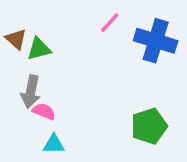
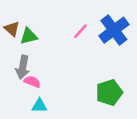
pink line: (110, 23) -> (80, 31), moved
blue cross: (156, 41) -> (114, 30), turned 36

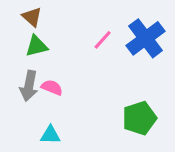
brown triangle: (12, 29) -> (32, 17), moved
pink semicircle: (32, 82) -> (52, 87), moved

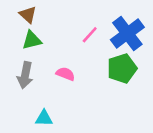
pink semicircle: (52, 87) -> (65, 74), moved
green pentagon: (139, 118) -> (122, 68), moved

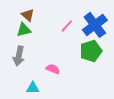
brown triangle: (28, 15) -> (28, 15), moved
pink semicircle: (65, 74) -> (53, 69), moved

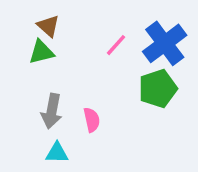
gray arrow: (19, 56) -> (52, 111), moved
pink semicircle: (53, 69) -> (92, 120), turned 56

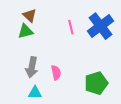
pink line: (116, 45) -> (71, 27), turned -56
green pentagon: (158, 89) -> (96, 83), moved

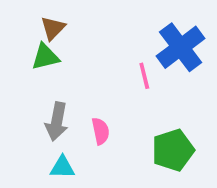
brown triangle: (30, 15) -> (53, 28), turned 32
pink line: (71, 27) -> (144, 76), moved

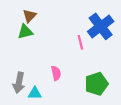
gray arrow: (57, 122) -> (19, 83), moved

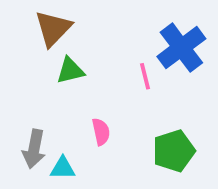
brown triangle: (30, 16) -> (53, 28), size x1.5
green triangle: (25, 32) -> (70, 71), moved

